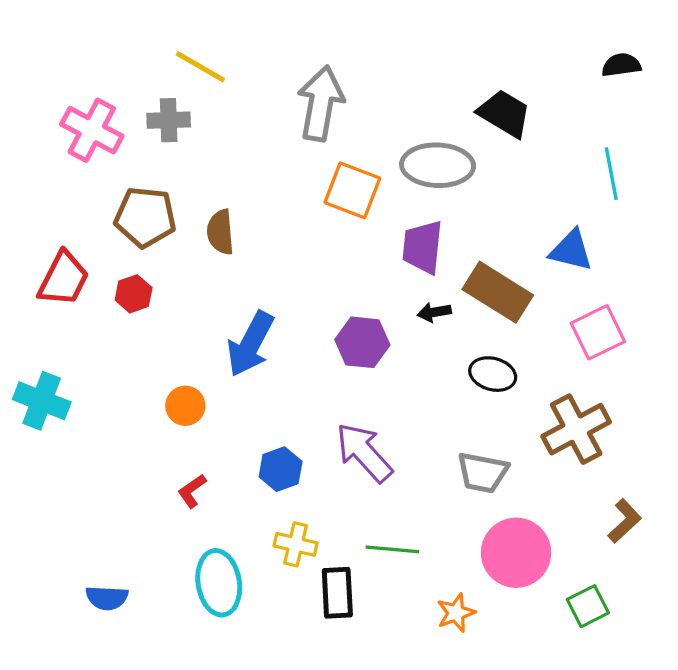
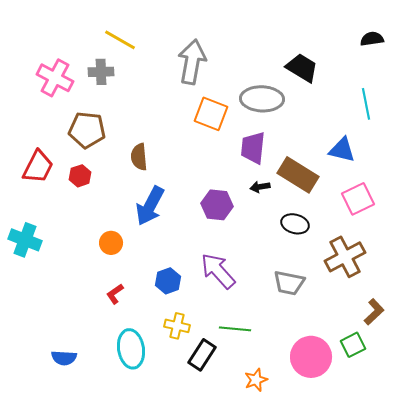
brown semicircle: (220, 232) -> (139, 157), moved
pink circle: (516, 553) -> (311, 357), moved
black rectangle: (337, 593) -> (202, 355), turned 36
green square: (588, 606) -> (353, 345), moved
orange star: (456, 613) -> (256, 380), moved

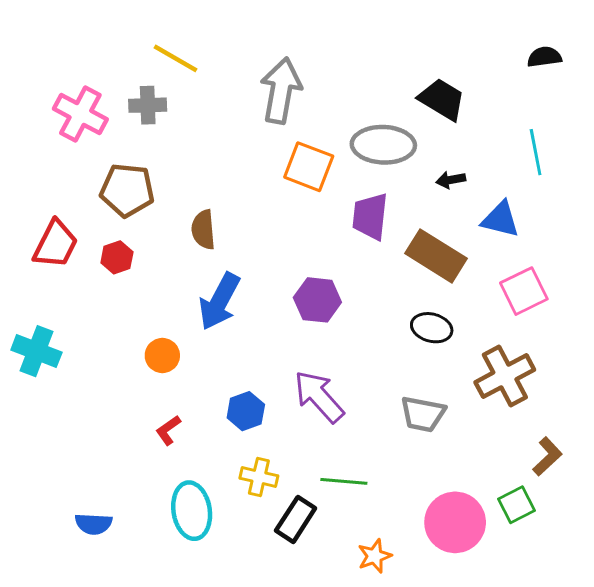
black arrow: (260, 187) -> (451, 180), moved

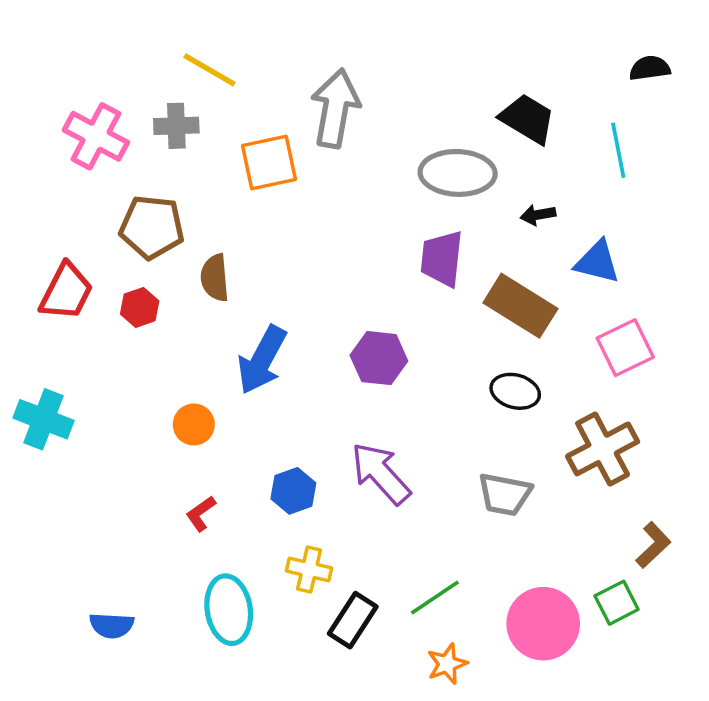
cyan line: (536, 152) -> (618, 150), moved
orange square: (309, 167) -> (269, 162), moved, turned -33
brown semicircle: (203, 230) -> (215, 278), moved
green line: (344, 481) -> (435, 597), moved, turned -39

